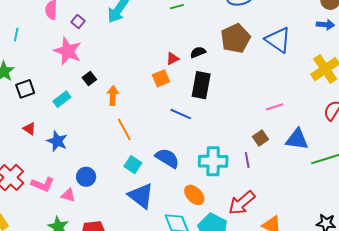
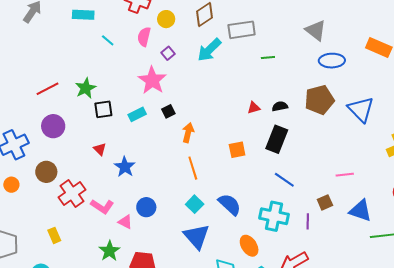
cyan line: (16, 35) -> (108, 40), moved, turned -72
orange square: (161, 78) -> (237, 150), moved
cyan rectangle: (62, 99) -> (137, 114), moved
blue line: (181, 114) -> (284, 180), moved

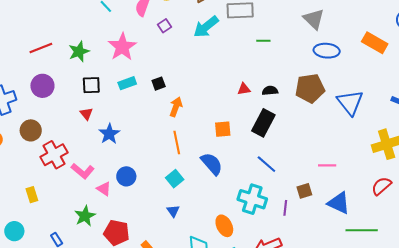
pink star: (152, 80) -> (122, 47), moved
black square: (103, 109) -> (91, 85), moved
blue semicircle: (230, 204) -> (212, 164), moved
blue triangle: (197, 236) -> (173, 211), size x0.5

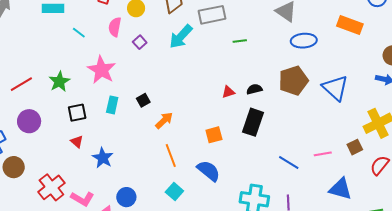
cyan rectangle: (127, 83) -> (112, 105), turned -48
orange arrow: (176, 107) -> (164, 120), turned 36
brown circle: (31, 130) -> (14, 167), moved
blue line: (266, 164) -> (289, 163), moved
brown square: (304, 191) -> (355, 147), moved

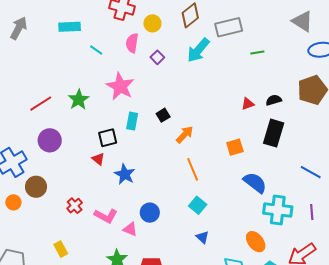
black square: (77, 113) -> (108, 138), moved
blue semicircle: (209, 171) -> (255, 183), moved
red cross: (51, 187) -> (75, 206), size x0.6

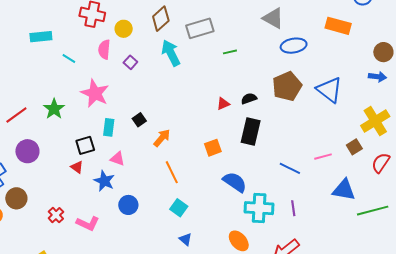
cyan arrow: (198, 50) -> (171, 53), turned 116
blue circle: (150, 213) -> (128, 205), moved
pink triangle: (130, 229) -> (117, 159), moved

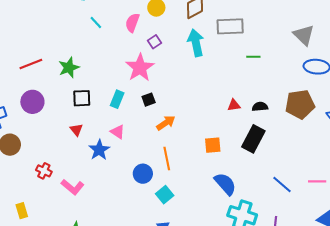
pink star: (95, 93) -> (140, 68), moved
black square: (85, 145) -> (82, 98), moved
blue circle: (128, 205) -> (143, 174), moved
red cross: (56, 215) -> (44, 171), turned -35

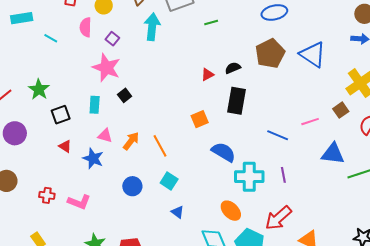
cyan arrow: (196, 43) -> (152, 27), turned 36
orange arrow: (166, 123) -> (131, 141), moved
blue circle: (143, 174) -> (132, 186), moved

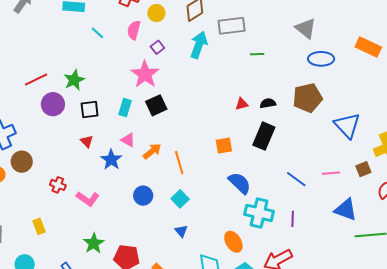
blue triangle: (313, 55) -> (347, 125), moved
black square: (125, 95) -> (156, 105), size x1.5
purple circle: (15, 133) -> (53, 104), moved

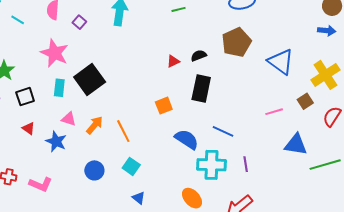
pink star: (145, 74) -> (55, 53), moved
black square: (156, 105) -> (90, 79), size x1.4
blue line: (296, 179) -> (223, 131), moved

